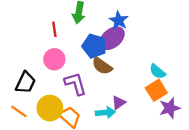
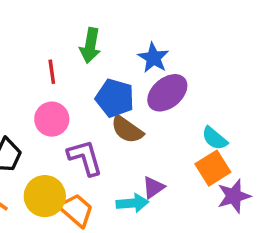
purple ellipse: (112, 38) -> (167, 93), moved

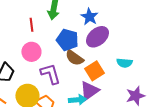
cyan semicircle: (215, 138) -> (124, 63), turned -35
orange square: (213, 168) -> (94, 71), moved
purple triangle: (153, 187) -> (89, 91), size x1.5

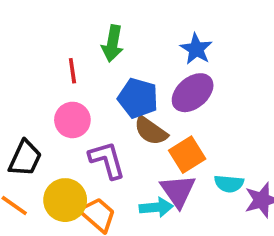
blue star: (89, 17) -> (196, 49), moved
cyan semicircle: (124, 63) -> (229, 184), moved
purple triangle: (89, 91) -> (178, 191), turned -30

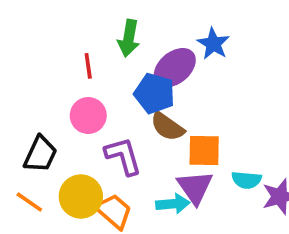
purple ellipse: (193, 93) -> (175, 68), moved
orange square: (187, 155) -> (204, 150), turned 33

